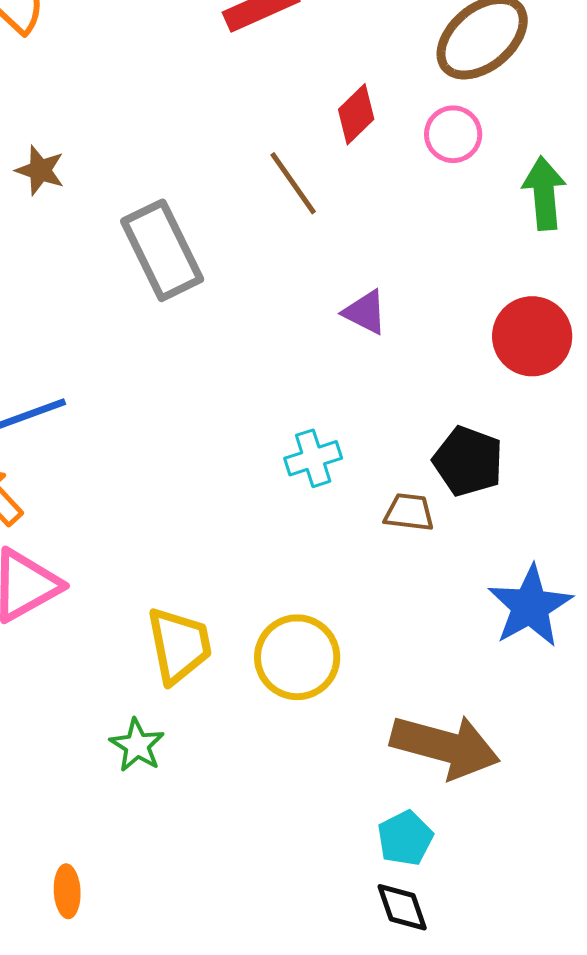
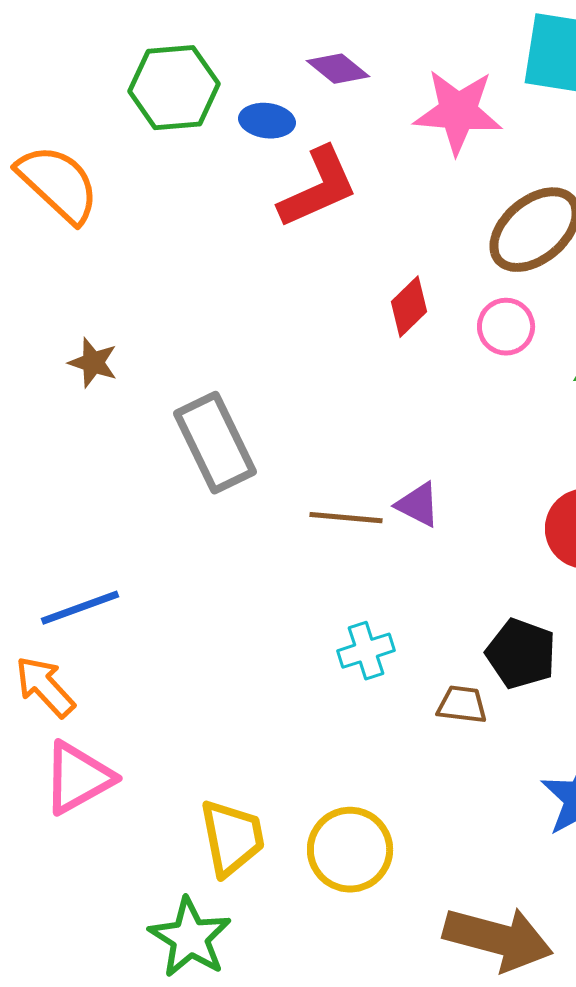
brown line: (293, 183) -> (346, 518), moved, turned -50
green star: (137, 745) -> (190, 938), size x1.5

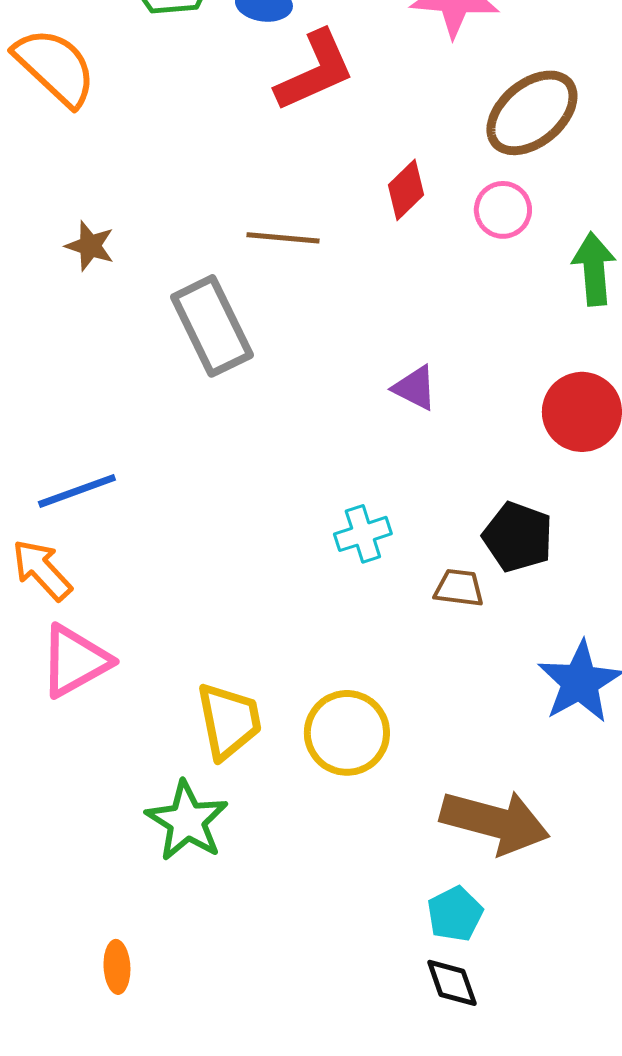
brown line: (346, 518) -> (283, 238), moved

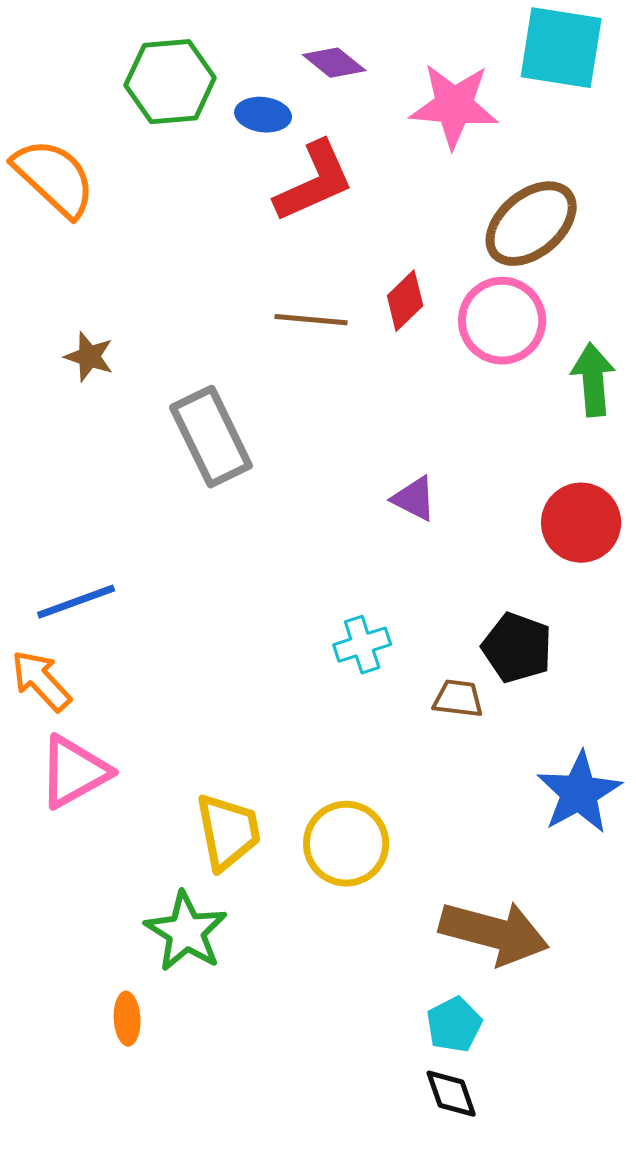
pink circle: (503, 210) -> (502, 321), size x1.5
brown line: (283, 238) -> (311, 320), moved
orange ellipse: (117, 967) -> (127, 1019), moved

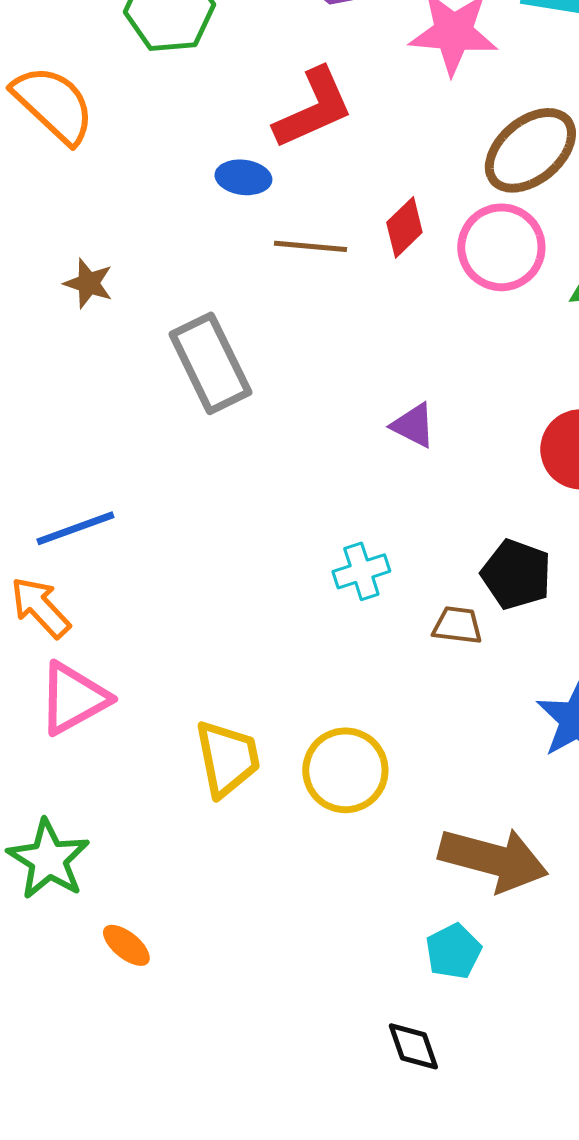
blue ellipse: (263, 115) -> (243, 177), moved
green star: (186, 932) -> (48, 859), moved
orange ellipse: (127, 1019) -> (126, 945), turned -48
black diamond: (451, 1094) -> (413, 1046), moved

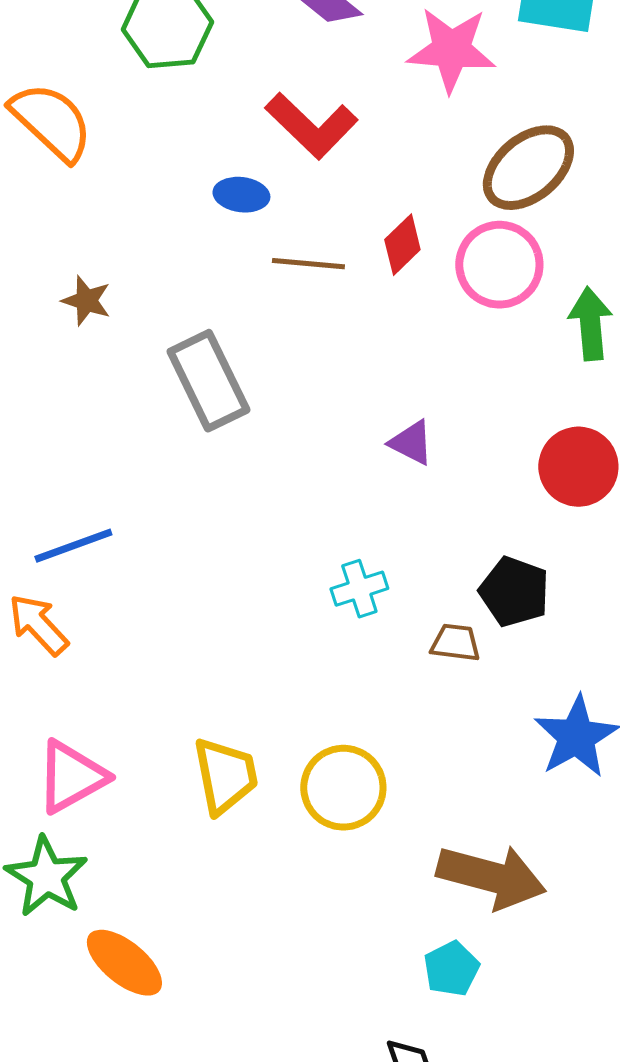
red L-shape: (313, 108) -> (311, 126), turned 68
pink triangle: (73, 698) -> (71, 777), moved
orange ellipse: (126, 945) -> (124, 963), size x1.6

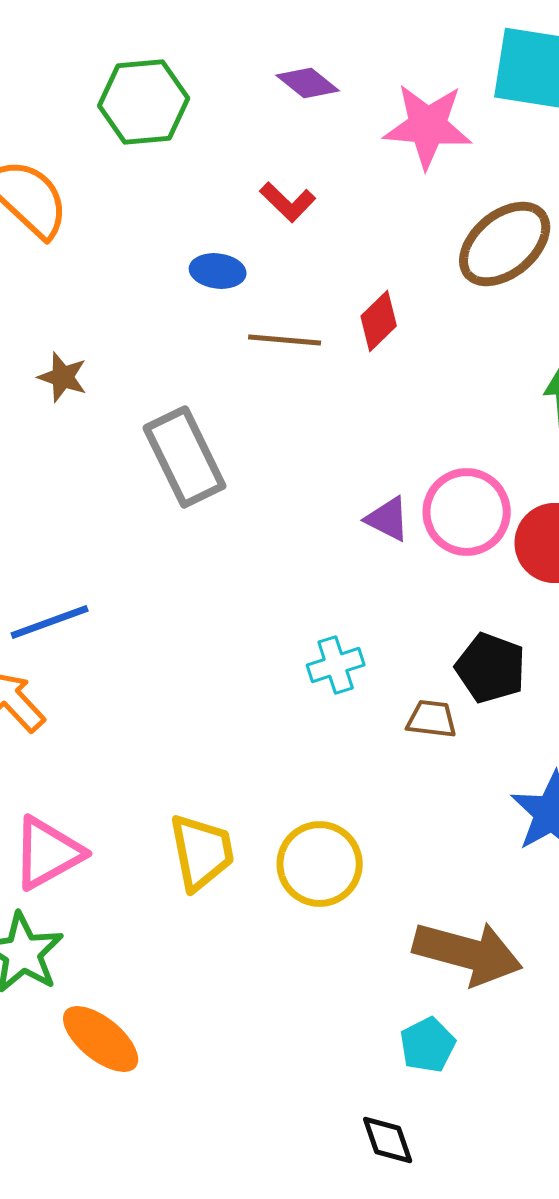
red L-shape: (311, 126) -> (288, 202), size x0.6
pink circle: (499, 265) -> (467, 512), moved

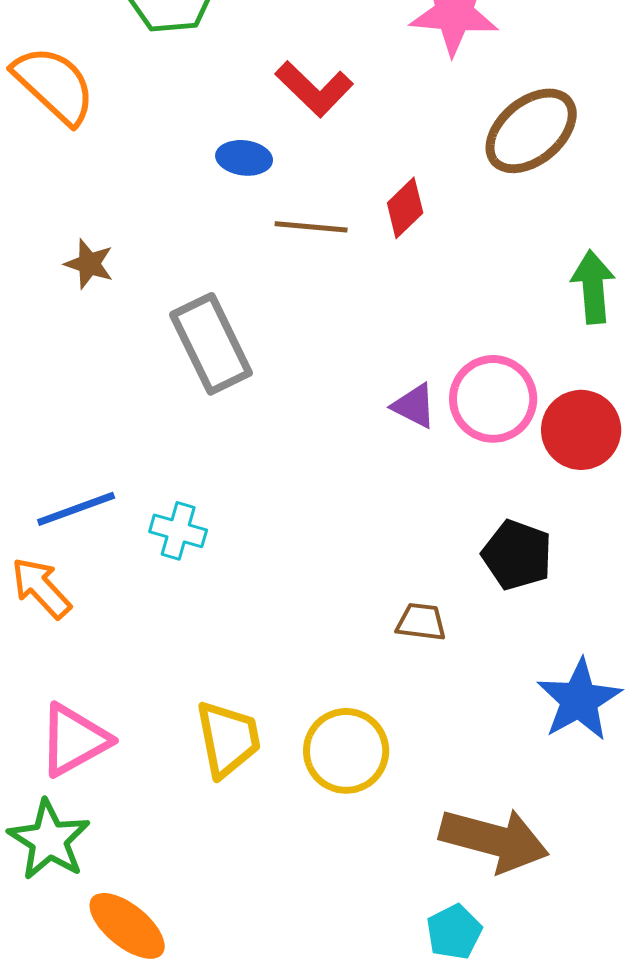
red L-shape: (288, 202) -> (314, 89), size x1.4
cyan cross: (336, 665) -> (178, 531), moved, turned 34
brown trapezoid: (432, 719) -> (421, 622), moved

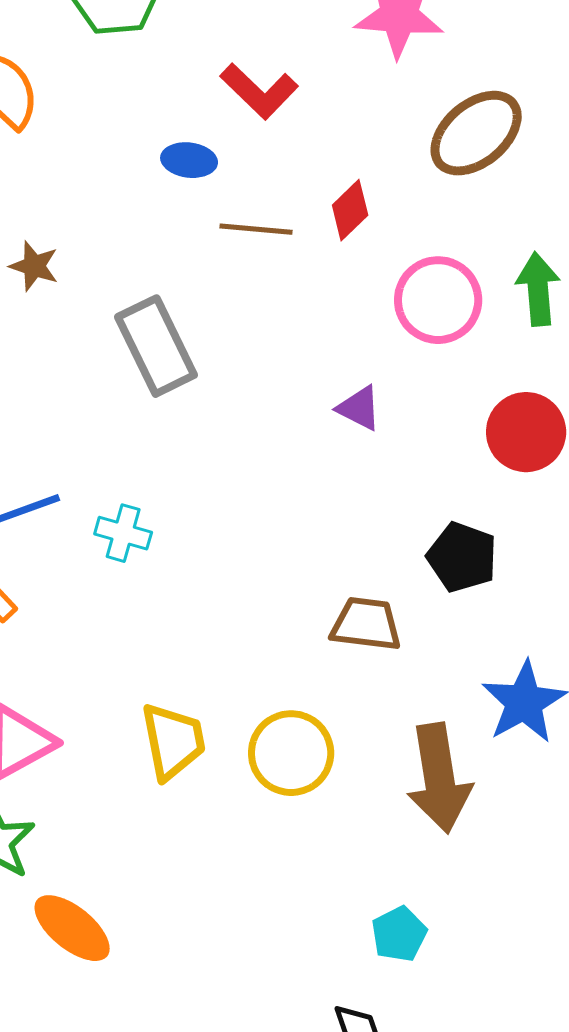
pink circle: (493, 399) -> (438, 300), moved
brown trapezoid: (421, 622) -> (366, 624), size x1.4
brown arrow: (494, 840) -> (439, 778), moved, turned 66

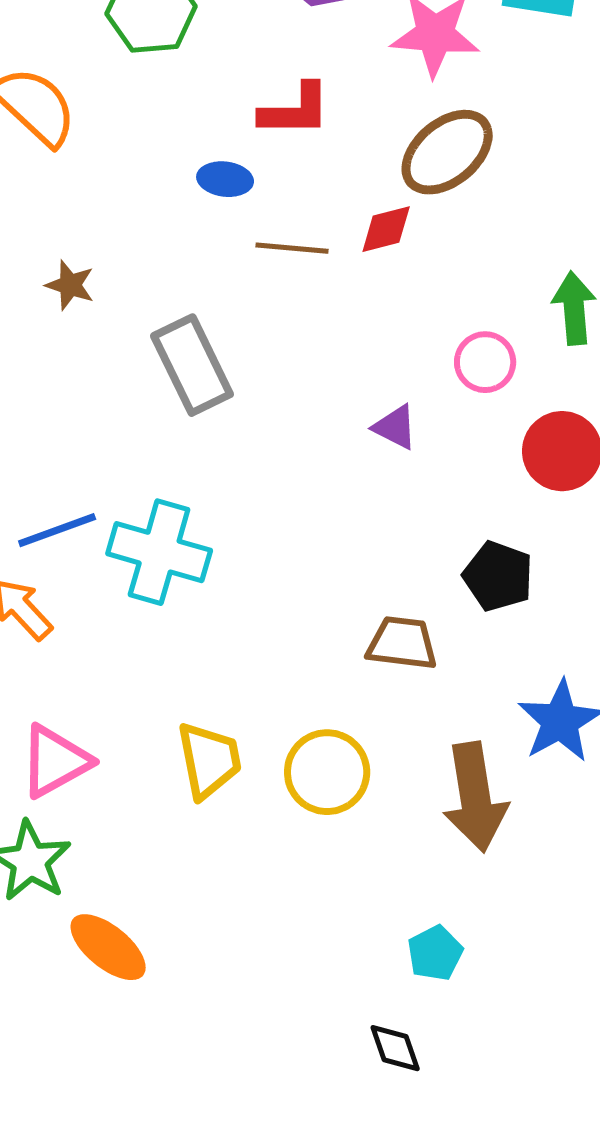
red L-shape: (259, 91) -> (295, 110), turned -44
brown ellipse: (476, 133) -> (447, 152), moved
red diamond: (350, 210) -> (386, 229), turned 30
pink circle: (438, 300) -> (485, 362), moved, size x0.7
cyan cross: (123, 533) -> (159, 552), size x1.8

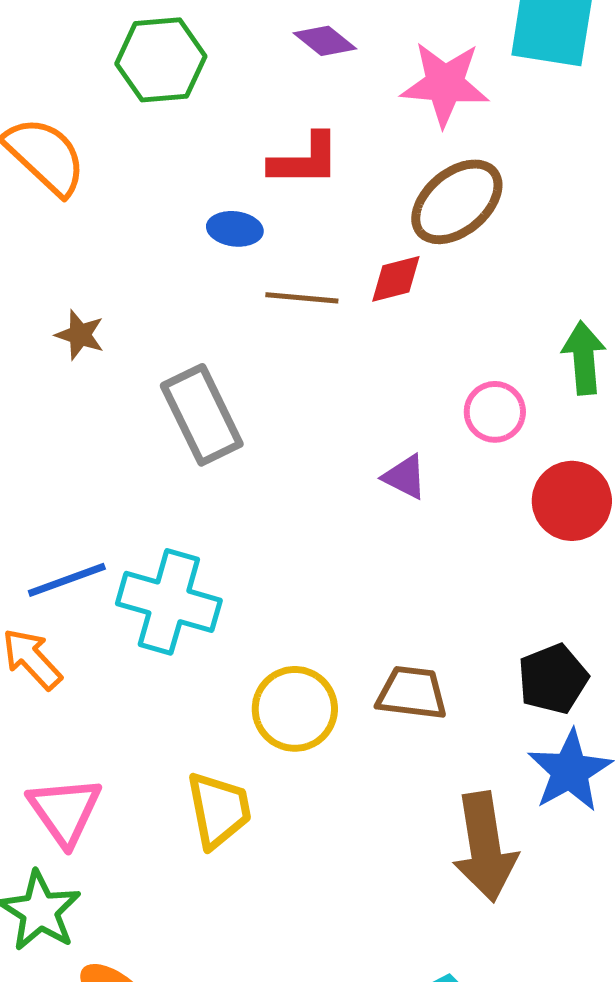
black pentagon: (498, 576) -> (553, 679), moved, turned 30
pink triangle: (55, 761) -> (65, 811), turned -36
yellow circle: (327, 772) -> (295, 709), moved

